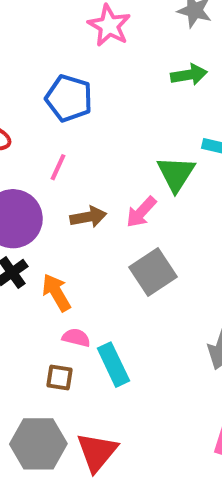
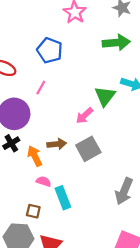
green arrow: (189, 75) -> (116, 43), size x1.4
brown arrow: (88, 217) -> (57, 144), moved
brown square: (60, 378) -> (33, 211), moved

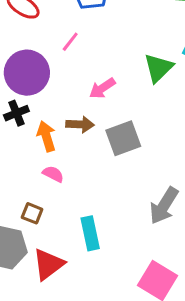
pink arrow: (84, 116) -> (102, 88), moved
cyan rectangle: (63, 198) -> (90, 233), moved

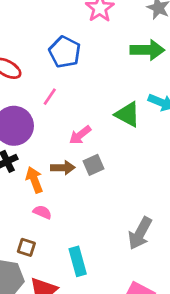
green triangle: (158, 68) -> (127, 114), turned -44
gray square: (123, 138) -> (94, 165), moved, size x0.7

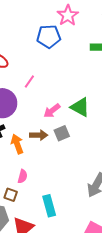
blue pentagon: (65, 52) -> (49, 36), moved, turned -30
green triangle: (127, 114) -> (80, 107), moved
pink semicircle: (42, 212) -> (23, 176), moved, turned 80

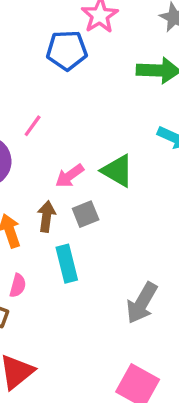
brown arrow: (39, 135) -> (46, 216), turned -84
cyan rectangle: (49, 206) -> (67, 264), moved

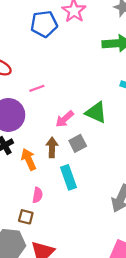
blue pentagon: (67, 50) -> (44, 24), moved
pink line: (33, 126) -> (37, 88), turned 40

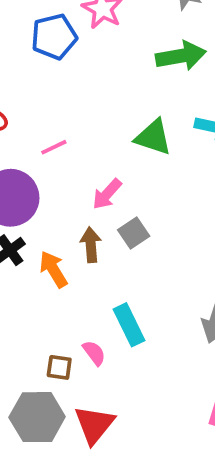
green triangle: (96, 113) -> (153, 137), moved
cyan rectangle: (69, 177) -> (129, 325), moved
pink semicircle: (38, 195) -> (94, 353), moved, turned -40

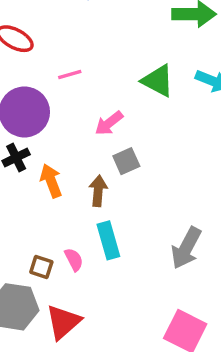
brown arrow: (91, 245) -> (98, 191), moved

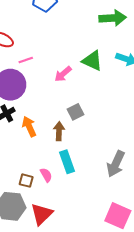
pink line: (70, 74) -> (26, 60), moved
pink arrow: (109, 123) -> (63, 74), moved

